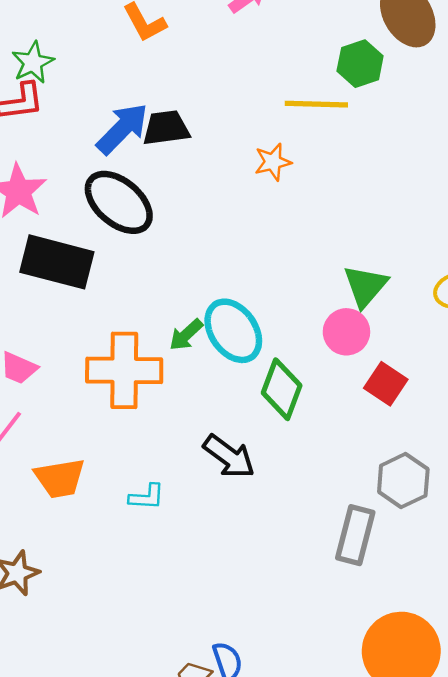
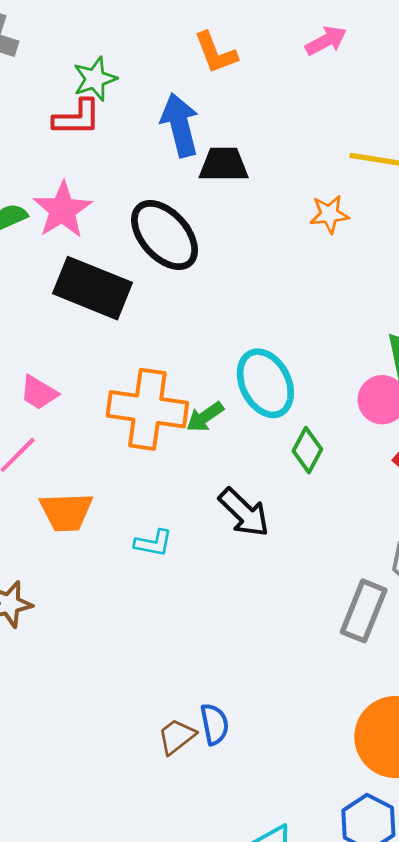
blue arrow: (122, 129) -> (180, 125), moved, turned -66
green arrow: (186, 335) -> (205, 417), moved
green diamond: (282, 389) -> (307, 450), size x0.7

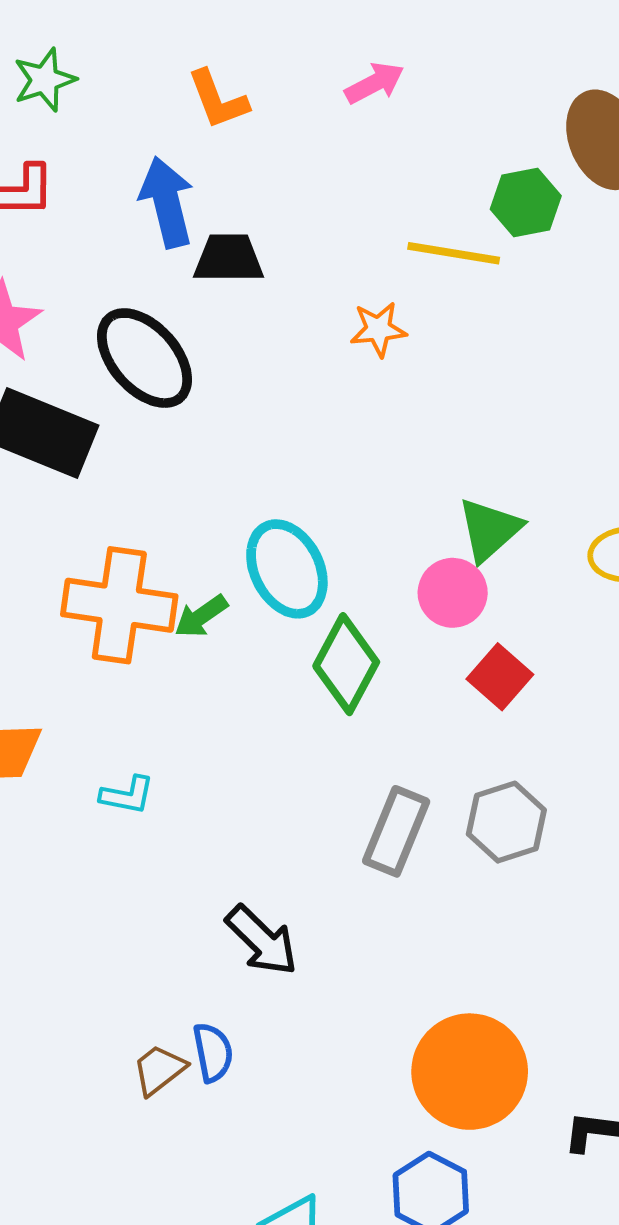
green star: (95, 79) -> (45, 80), moved
green diamond: (307, 450) -> (346, 664), size x1.5
black arrow: (244, 513) -> (262, 940), moved
gray rectangle: (364, 611) -> (396, 831), moved

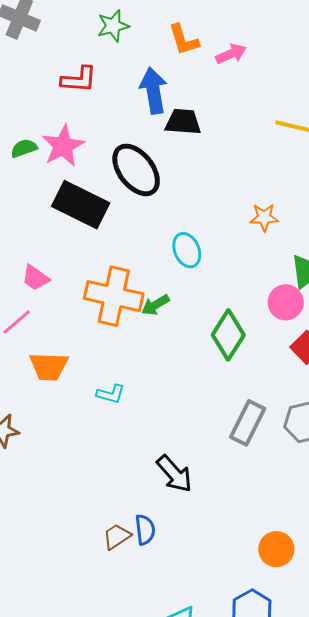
green star: (45, 80) -> (113, 26), moved
pink arrow: (375, 83) -> (231, 54), moved
orange star: (378, 329) -> (264, 217), moved
cyan ellipse: (287, 569) -> (187, 250), moved, size x0.7
orange circle: (470, 1072) -> (276, 549), size x0.6

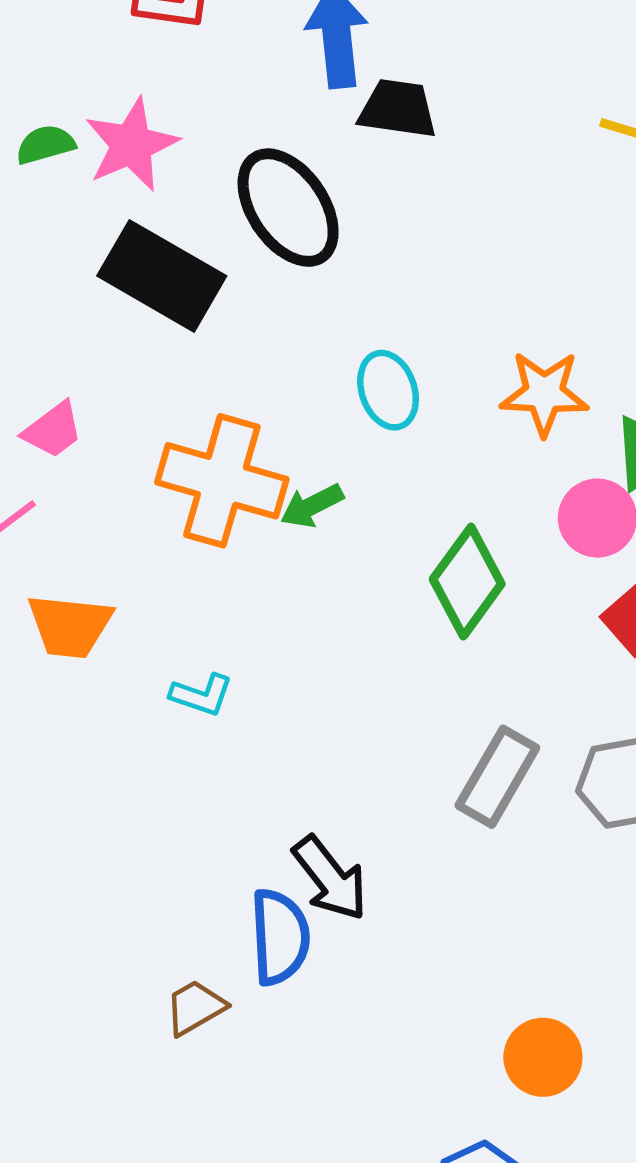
orange star: (264, 217) -> (544, 393), moved, size x1.4
pink trapezoid: (35, 278) -> (53, 430), turned -76
blue semicircle: (145, 530) -> (280, 937), moved, size x1.4

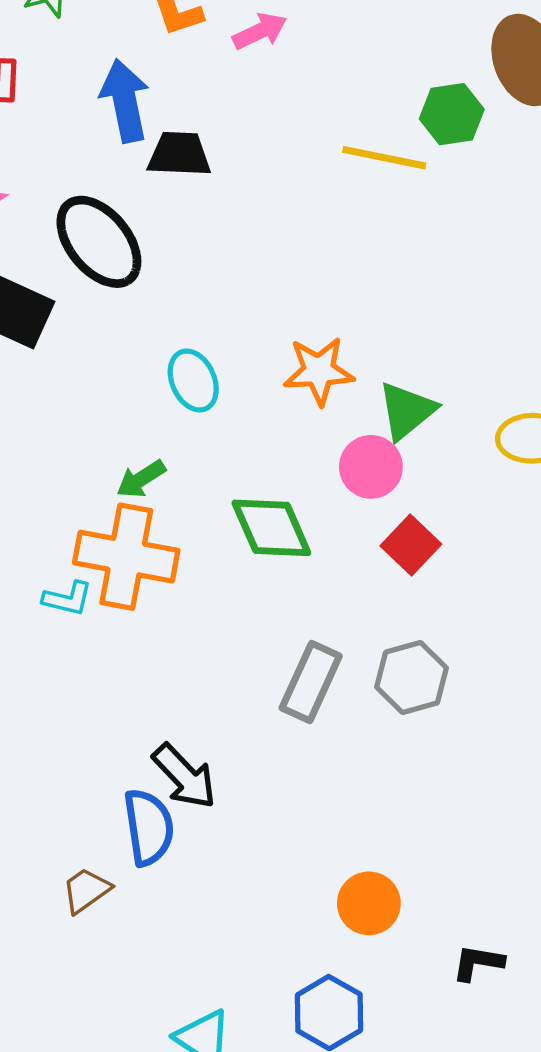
orange cross: (222, 481) -> (126, 557), moved
green diamond: (467, 582) -> (271, 528), turned -54
cyan L-shape: (202, 695) -> (68, 599), moved

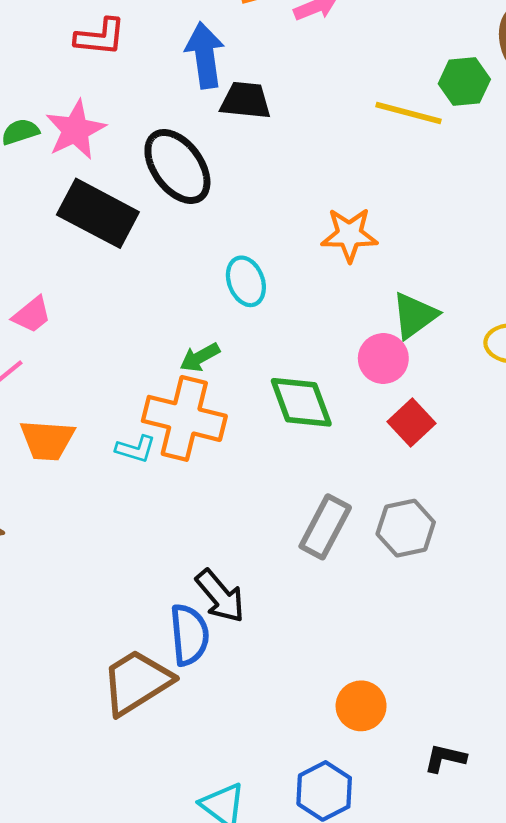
orange star: (319, 371) -> (349, 235), moved
brown trapezoid: (86, 890) -> (137, 682), size x1.8

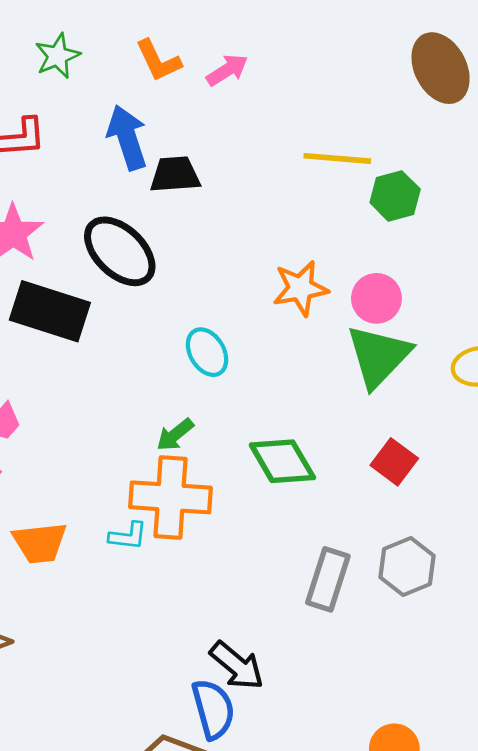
green hexagon: (464, 82) -> (395, 196), moved
green triangle: (414, 315) -> (379, 356), size x1.4
pink circle: (383, 358) -> (376, 298), moved

